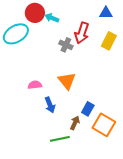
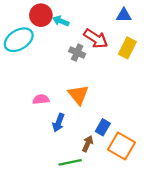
red arrow: (82, 33) -> (96, 39), turned -75
blue arrow: (50, 105) -> (58, 123), turned 42

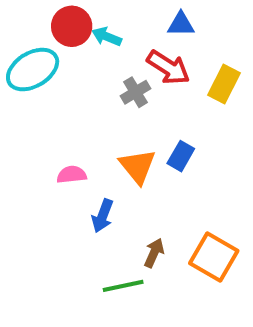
blue triangle: (124, 15) -> (181, 24), moved
gray cross: (77, 53) -> (136, 92), turned 35
blue rectangle: (103, 127) -> (181, 156), moved

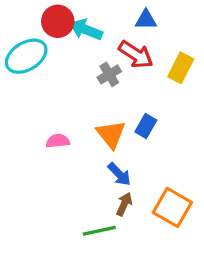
cyan arrow: (107, 37) -> (86, 30), size x1.4
blue arrow: (103, 216) -> (119, 174), moved, turned -65

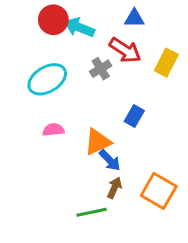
cyan ellipse: (26, 56) -> (47, 79), moved
orange triangle: (111, 134) -> (98, 142), moved, turned 44

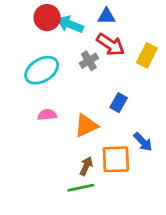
blue triangle: (134, 18) -> (106, 16), moved
blue arrow: (110, 160) -> (143, 142), moved
brown arrow: (114, 188) -> (86, 166), moved
orange square: (159, 191) -> (116, 159), moved, turned -32

